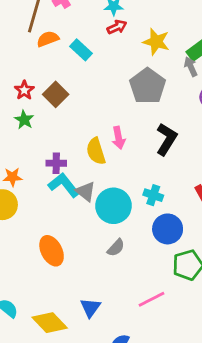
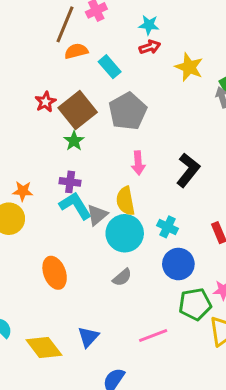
gray pentagon: (148, 86) -> (128, 111), moved
brown square: (56, 94) -> (78, 110), size x1.4
green star: (24, 120) -> (74, 141), moved
yellow semicircle: (96, 151) -> (125, 201), moved
gray triangle: (85, 191) -> (97, 215), turned 35

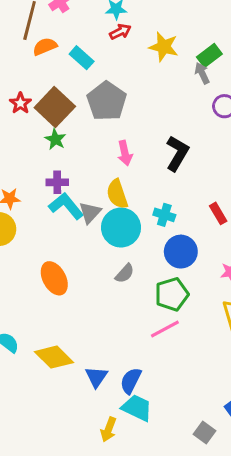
green pentagon: (195, 304) -> (172, 294), moved
blue triangle: (88, 337) -> (96, 377), moved

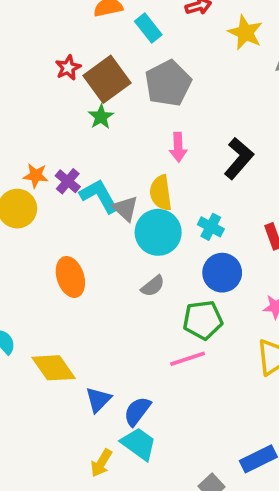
purple cross: (57, 182) -> (68, 181), moved, turned 30
gray triangle: (90, 213) -> (125, 209), turned -40

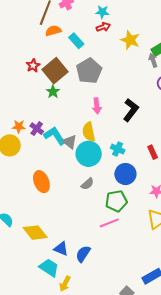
blue triangle: (98, 400) -> (61, 249), turned -49
cyan trapezoid: (139, 444) -> (49, 268), moved

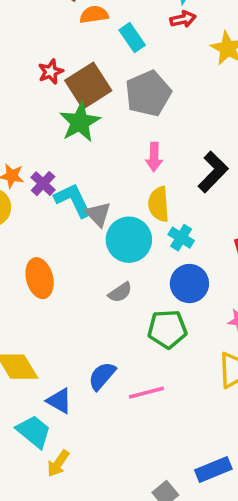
green star: (53, 92) -> (80, 122), size x1.6
yellow semicircle: (89, 132) -> (159, 204), moved
pink line: (109, 223) -> (146, 393), moved
blue semicircle: (83, 254) -> (102, 376), moved

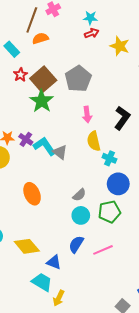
cyan rectangle: (132, 38) -> (12, 49), moved
cyan circle: (129, 240) -> (81, 215), moved, size x0.7

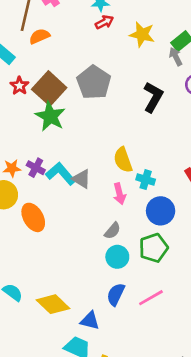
pink arrow: (87, 115) -> (119, 194), moved
black L-shape: (122, 118) -> (153, 97), moved
orange ellipse: (32, 194) -> (33, 217), moved

